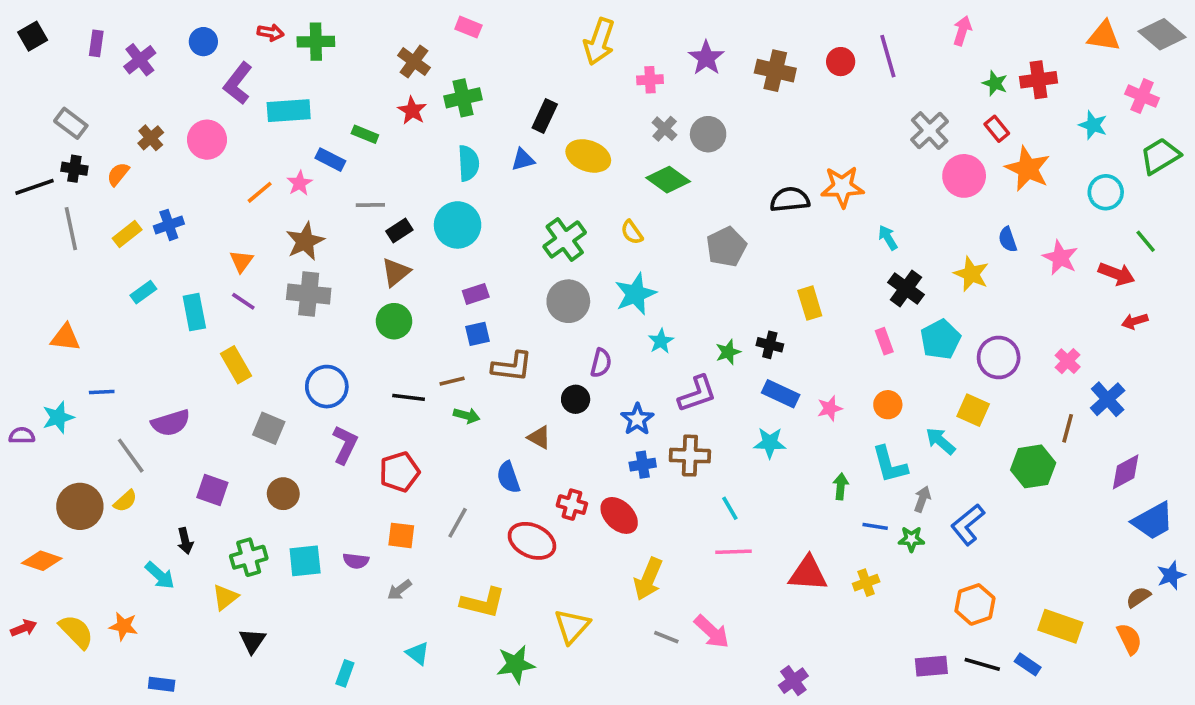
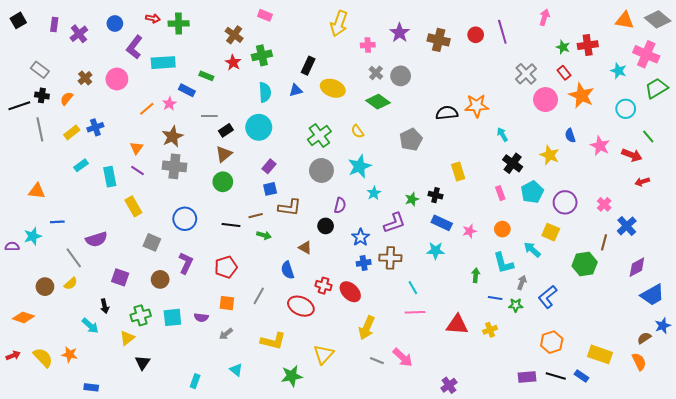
pink cross: (1142, 96) -> (646, 54), size x1.4
purple rectangle: (476, 294) -> (269, 166), turned -32
purple L-shape: (345, 445) -> (186, 263), moved
brown circle: (80, 506) -> (45, 287), size x0.7

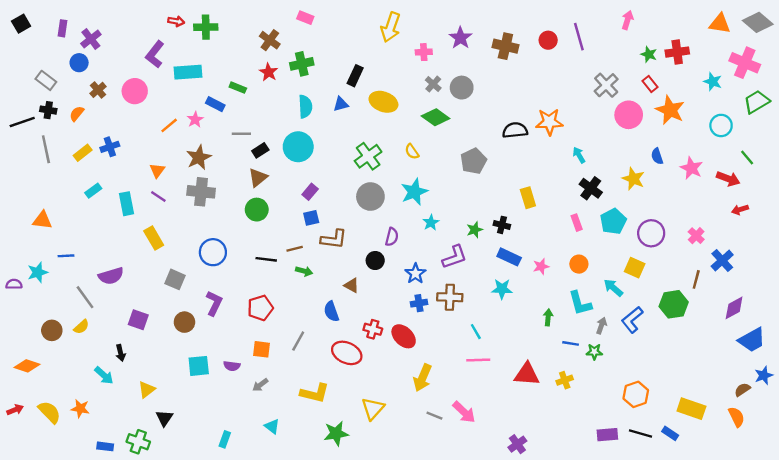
blue circle: (115, 23) -> (79, 63), moved
blue L-shape: (548, 297) -> (632, 320), moved
green cross: (141, 315) -> (138, 442), moved, turned 36

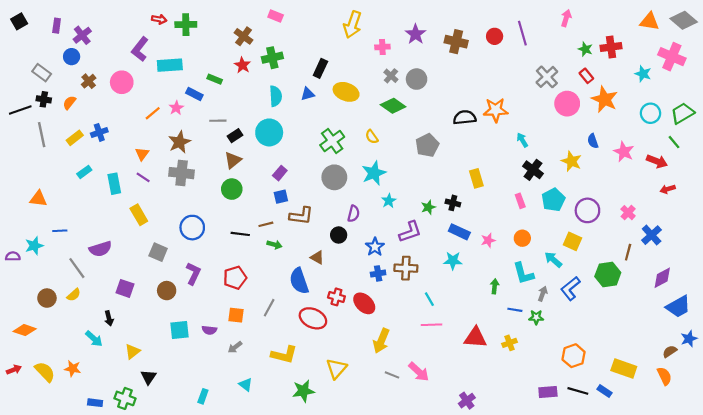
green trapezoid: (757, 102) -> (683, 113), moved
blue semicircle: (331, 311) -> (299, 281), size x1.4

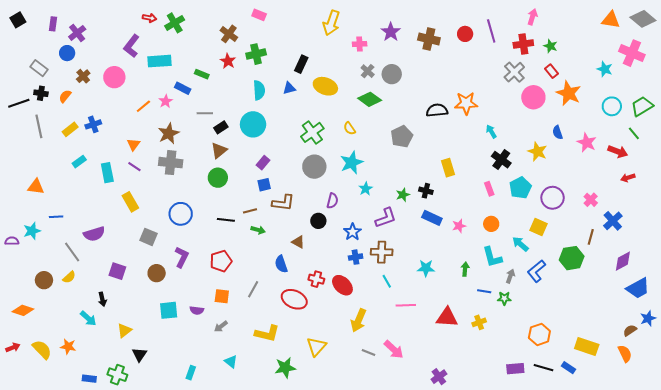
green cross: (186, 25) -> (175, 23), turned -30
red cross: (611, 47) -> (523, 44), moved
cyan star: (453, 261) -> (426, 268), moved
blue semicircle: (299, 281) -> (281, 264), size x0.7
cyan line: (429, 299) -> (387, 281), moved

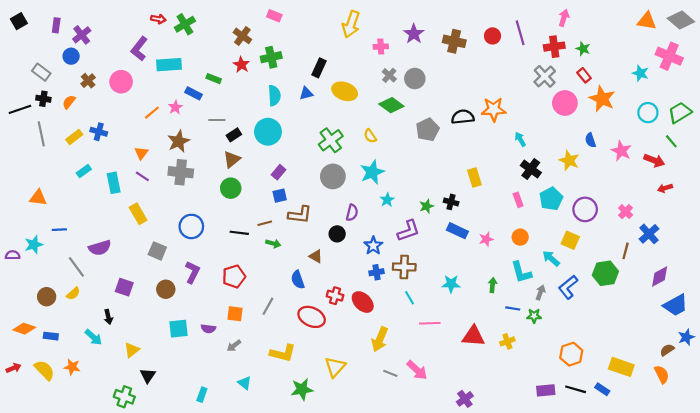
blue cross: (93, 124) -> (99, 132), turned 35
gray pentagon: (402, 136) -> (428, 130), moved
blue rectangle: (89, 379) -> (51, 336), moved

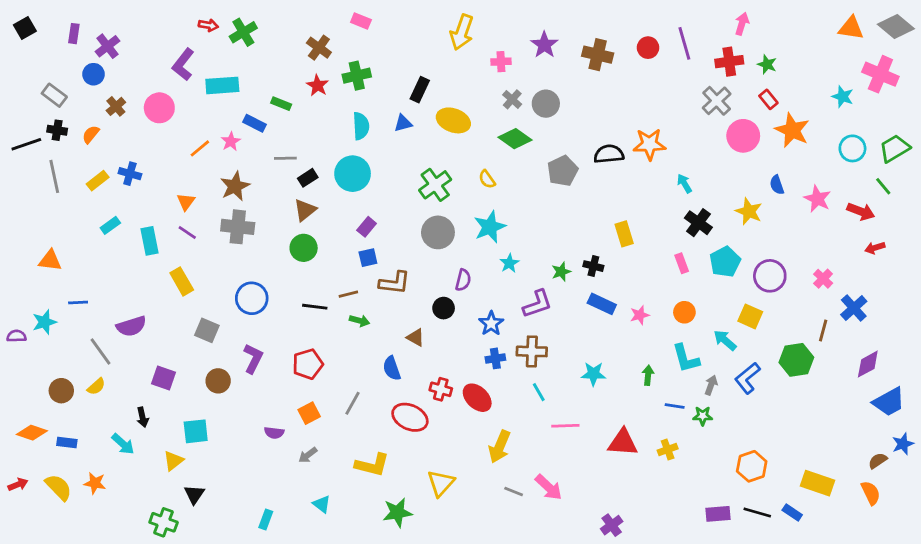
orange square: (235, 314) -> (309, 413), turned -35
cyan square: (179, 329) -> (196, 431), moved

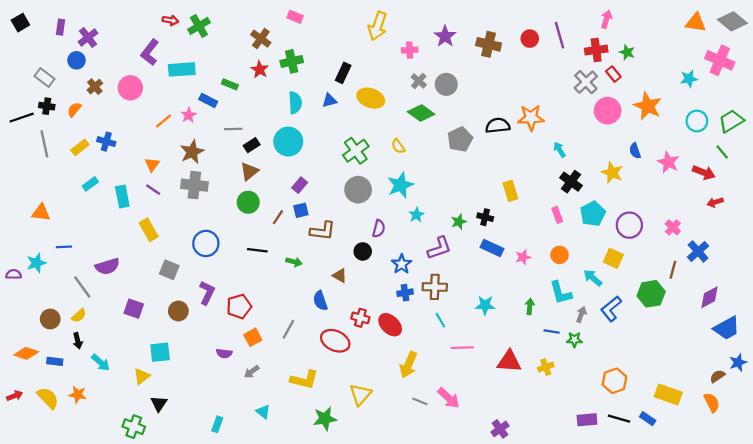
cyan star: (843, 97) -> (689, 79), turned -30
red rectangle: (768, 99) -> (613, 74), moved
brown line: (348, 294) -> (278, 217), moved, turned -42
red pentagon: (308, 364) -> (239, 306), moved
black arrow: (143, 417) -> (78, 341), moved

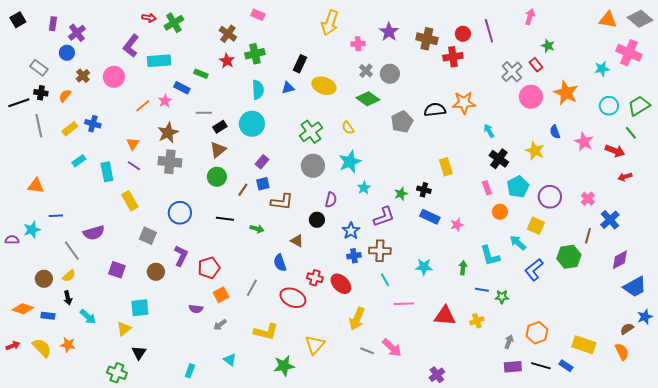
red cross: (596, 50) -> (453, 57), moved
orange circle: (560, 255) -> (500, 212), moved
gray arrow: (581, 314) -> (509, 342), moved

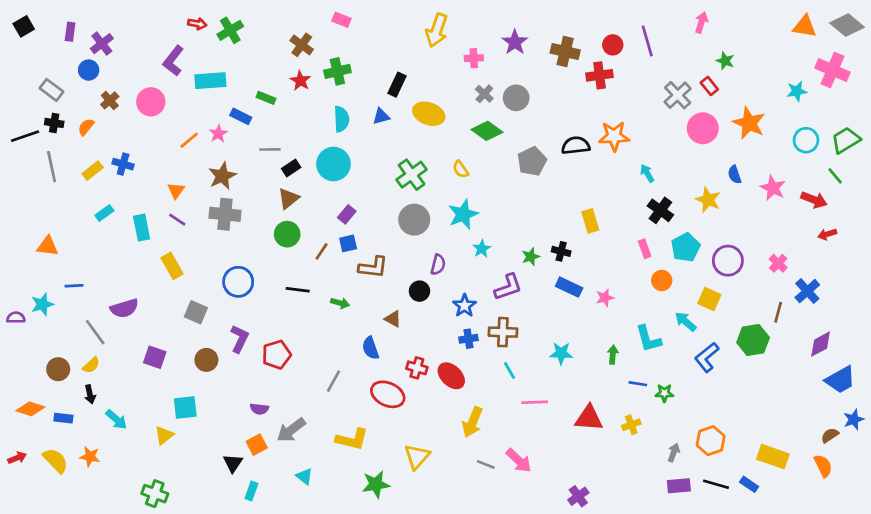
orange square: (221, 295) -> (257, 445), moved
gray arrow: (220, 325) -> (291, 430), size x1.6
black triangle: (139, 353) -> (233, 463), moved

